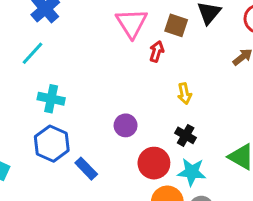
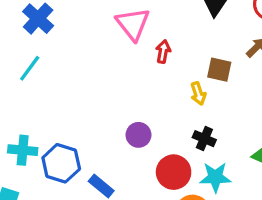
brown square: (176, 25) -> (219, 70), moved
cyan cross: (51, 99) -> (23, 150), moved

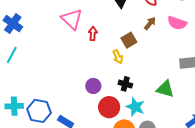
brown square: (219, 70) -> (129, 40), turned -35
purple circle: (138, 135) -> (93, 86), moved
cyan star: (215, 177) -> (135, 107), turned 30

